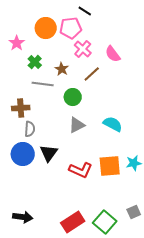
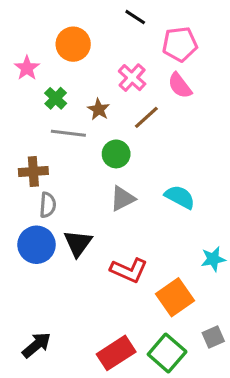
pink pentagon: (71, 28) -> (180, 44), moved
orange square: (110, 166) -> (175, 297), moved, turned -30
black arrow: (23, 217) -> (37, 345), turned -48

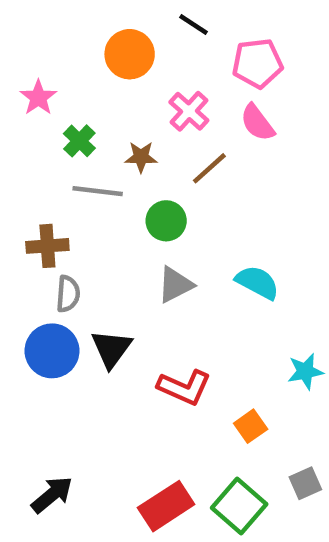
orange circle: (73, 44) -> (130, 54), moved
brown star: (99, 109) -> (141, 157), turned -30
orange square: (175, 297) -> (251, 426), size x0.6

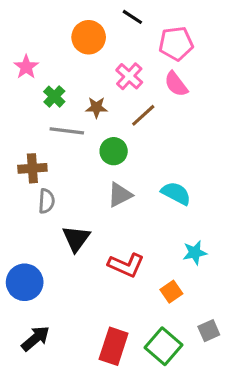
blue circle: (52, 351) -> (25, 282), moved
cyan star: (305, 371) -> (195, 253), moved
red rectangle: (166, 506) -> (114, 346), turned -39

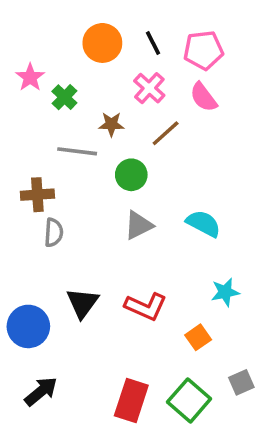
black line: (132, 17) -> (153, 43), moved, turned 30
green cross: (54, 97) -> (64, 97), moved
black triangle: (76, 239) -> (83, 303), moved

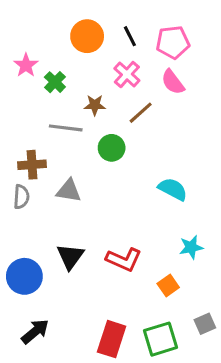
gray triangle: (138, 225) -> (69, 191), moved, turned 36
gray semicircle: (54, 233) -> (21, 197), moved
green square: (189, 400) -> (161, 339), turned 32

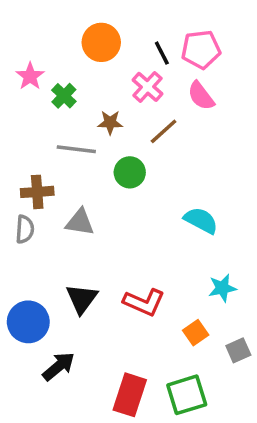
black line: (130, 36) -> (162, 53), moved
gray square: (205, 324) -> (238, 350), moved
black arrow: (35, 331) -> (59, 366), moved

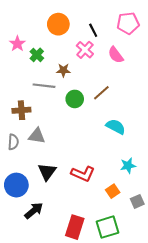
pink pentagon: (201, 50) -> (128, 23), moved
brown line: (164, 131) -> (101, 93), moved
gray triangle: (80, 222) -> (37, 136), moved
gray semicircle: (25, 229) -> (13, 142), moved

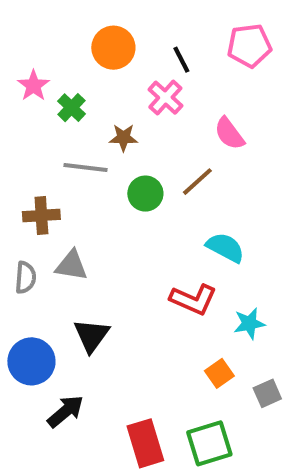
pink semicircle: (116, 55) -> (229, 134), moved
red L-shape: (83, 174) -> (193, 299), moved
red rectangle: (75, 227) -> (145, 443), turned -35

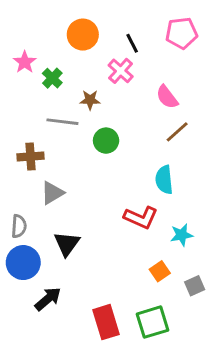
brown line: (197, 182) -> (177, 132), moved
cyan semicircle: (225, 247) -> (164, 180), turned -124
gray triangle: (71, 265) -> (52, 193), turned -40
gray semicircle: (25, 277) -> (19, 226), moved

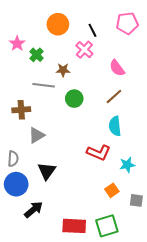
brown line: (177, 132) -> (114, 97), moved
gray square: (195, 286) -> (136, 200), turned 32
red rectangle: (106, 322) -> (74, 226), turned -70

